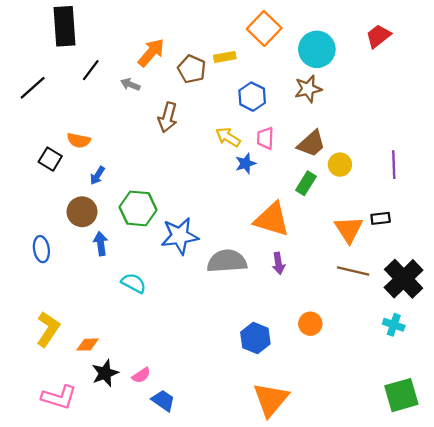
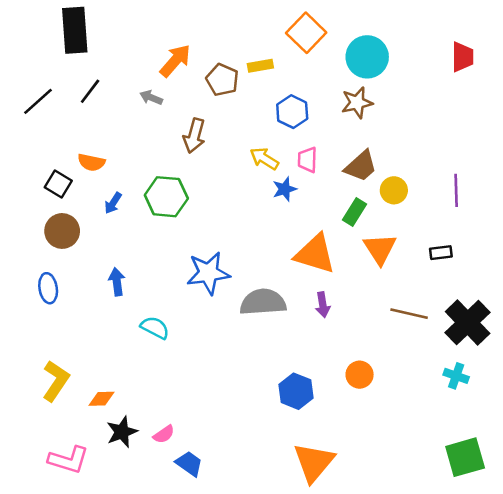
red trapezoid: (378, 36) -> (462, 57), moved, turned 128
black line: (91, 70) -> (90, 91), moved
green hexagon: (138, 208) -> (166, 197), moved
brown circle: (82, 212) -> (62, 231), moved
orange triangle: (349, 229) -> (380, 249), moved

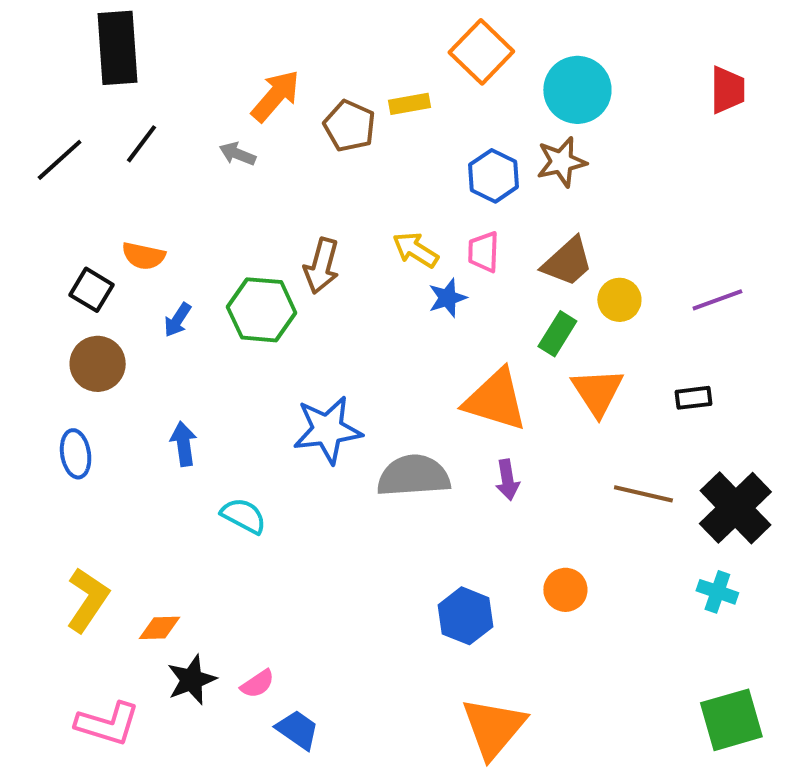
blue hexagon: (292, 112) -> (493, 176), moved
brown arrow: (194, 136) -> (322, 266), moved
purple line: (456, 190) -> (717, 300), turned 72

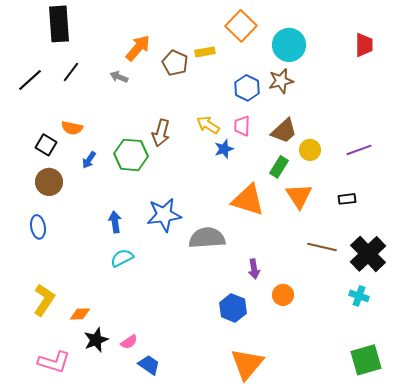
blue arrow: (184, 444) -> (115, 222), moved
purple arrow: (507, 480) -> (254, 269), moved
cyan semicircle: (244, 516) -> (122, 258), turned -55

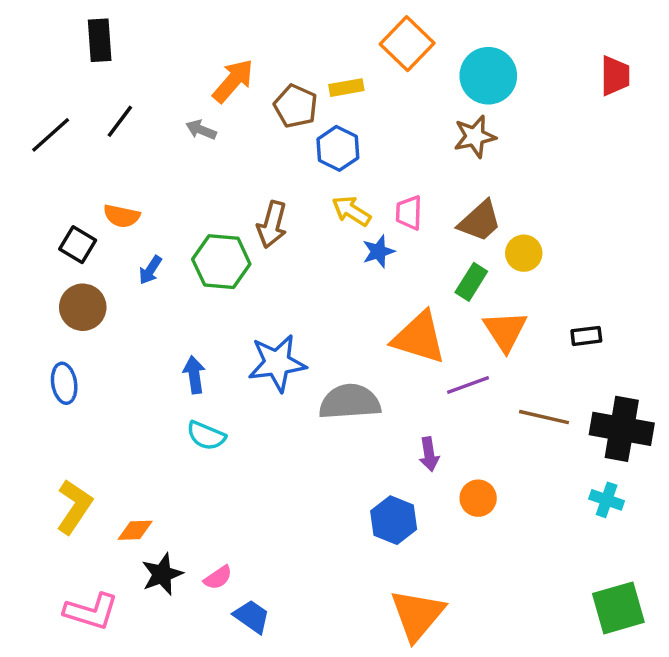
black rectangle: (59, 24) -> (100, 40), size x0.7
blue hexagon: (247, 88) -> (338, 148), moved
purple line: (359, 150) -> (468, 385), moved
black cross: (368, 254) -> (622, 429), turned -36
cyan semicircle: (122, 258) -> (206, 436), turned -130

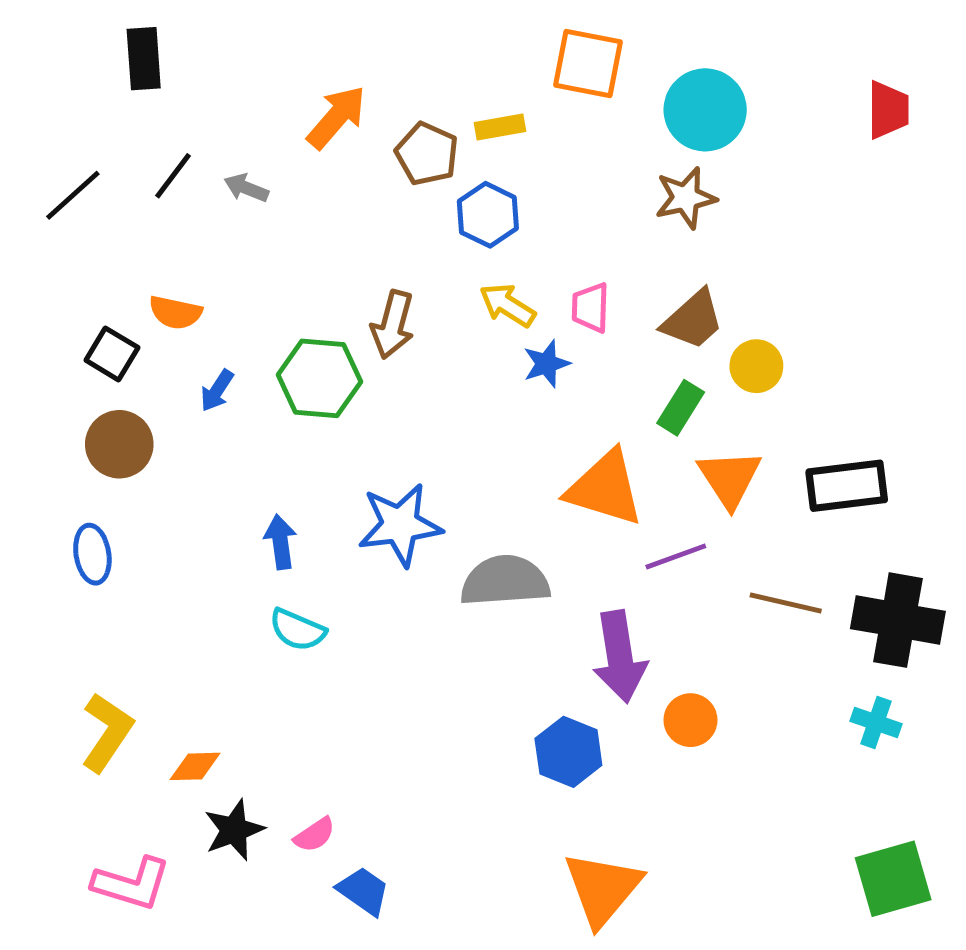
orange square: (407, 44) -> (588, 63), turned -33
gray arrow: (201, 130) -> (246, 188), moved
black rectangle: (586, 336) -> (847, 486), size x1.8
purple arrow: (429, 454) -> (620, 657), size x1.8

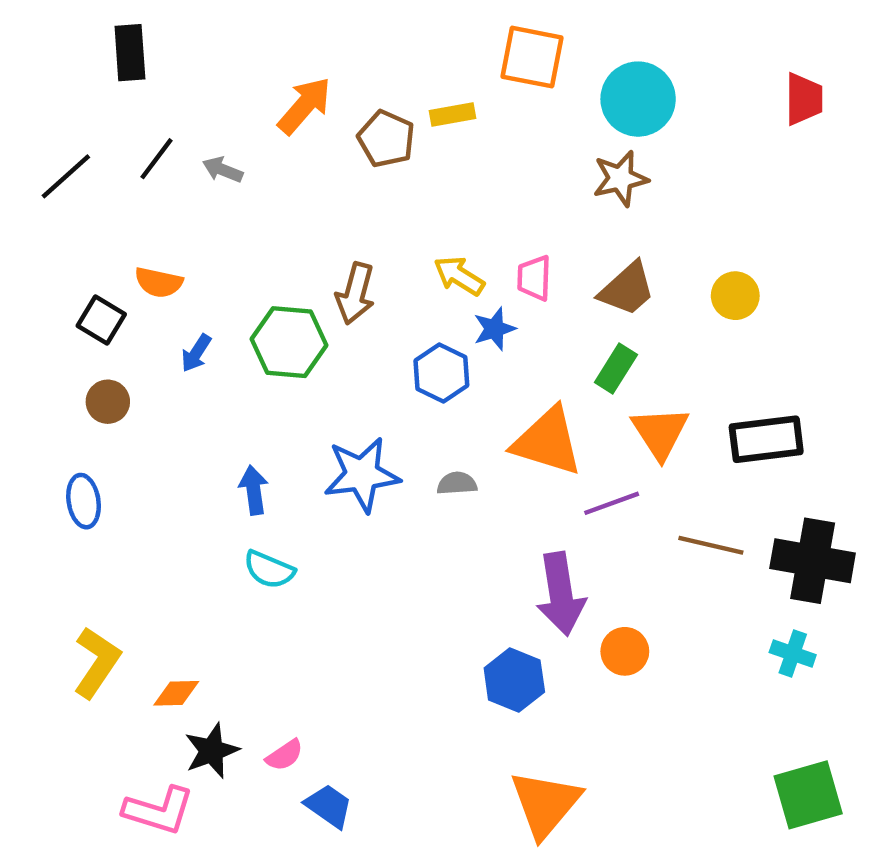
blue hexagon: (488, 215) -> (441, 373), moved
yellow circle: (756, 366) -> (735, 296), moved
brown circle: (119, 444) -> (108, 402), size x0.7
gray semicircle: (505, 581) -> (457, 483), moved, size x0.5
pink L-shape: (131, 884) -> (159, 810), moved

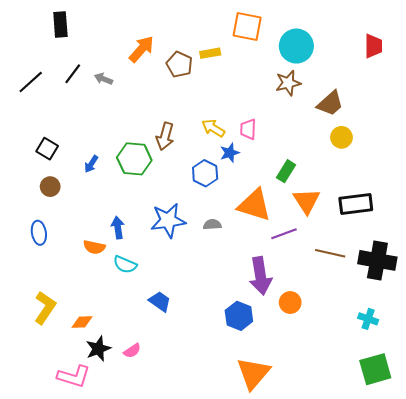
orange semicircle: (159, 282) -> (94, 247), moved
brown trapezoid: (627, 289) -> (330, 103), moved
cyan cross: (793, 654) -> (368, 319), moved
blue trapezoid: (329, 806) -> (160, 301), moved

